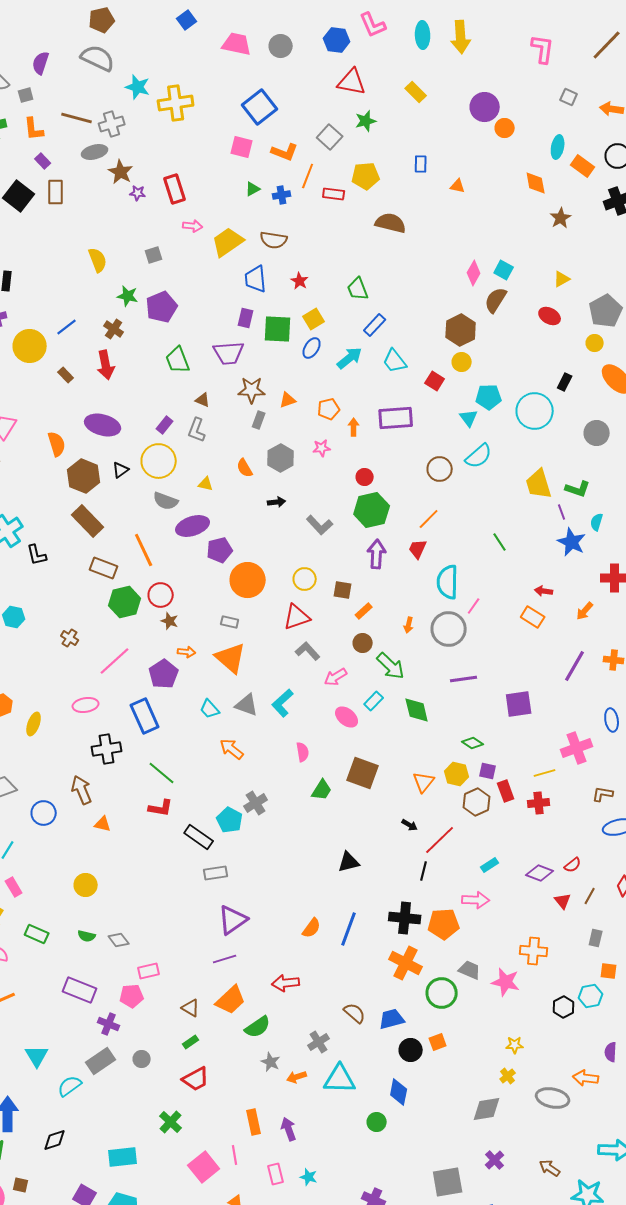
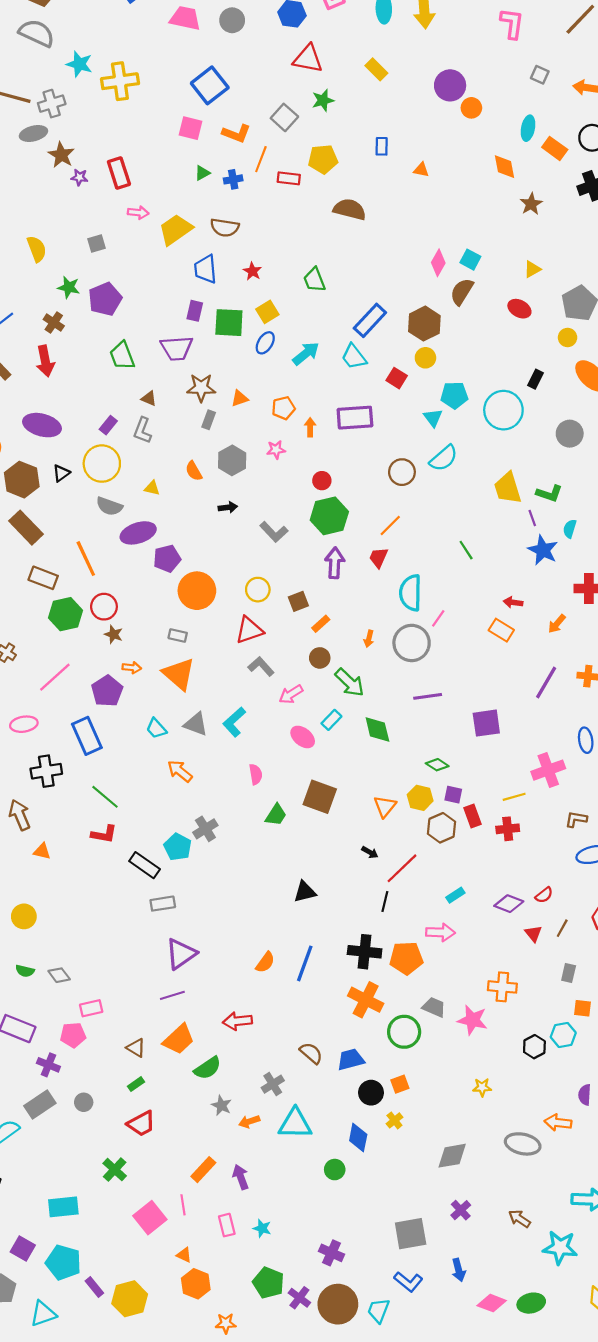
blue rectangle: (375, 325) -> (370, 320), moved, size x1.4
brown square: (343, 590) -> (298, 601), turned -30
yellow cross: (508, 1076) -> (394, 1120), moved
orange rectangle: (254, 1122) -> (203, 1170), turned 55

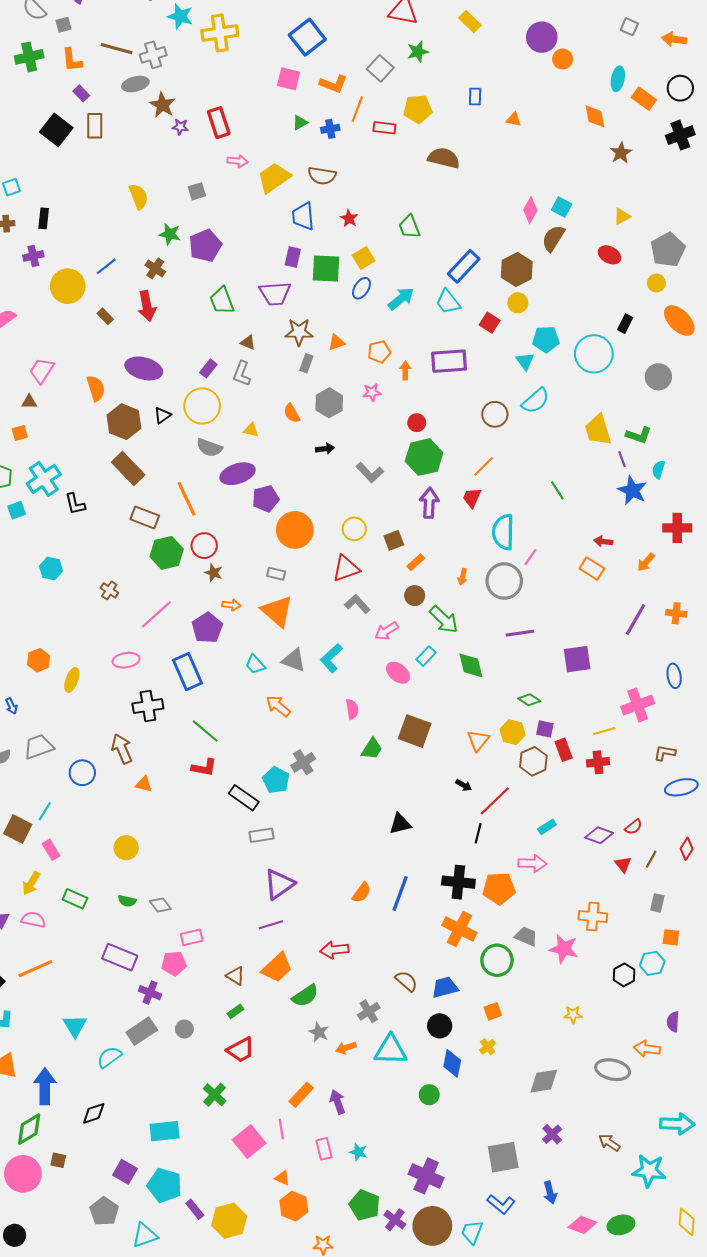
black circle: (371, 1093) -> (440, 1026), moved
purple cross: (331, 1253) -> (426, 1176), size x1.4

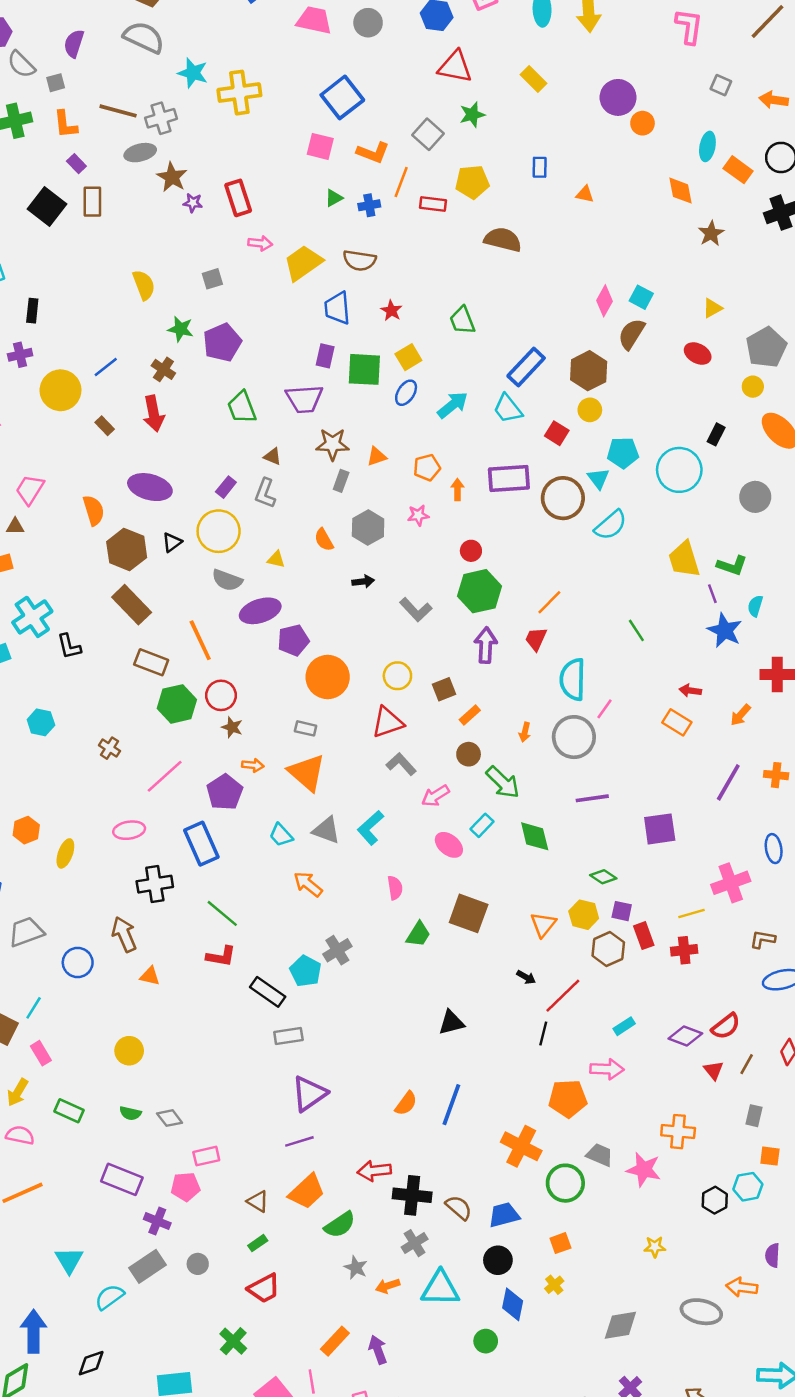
brown circle: (495, 414) -> (563, 498), moved, size x1.4
red semicircle: (633, 827) -> (726, 1026), size x1.4
black cross: (458, 882) -> (412, 1195), moved

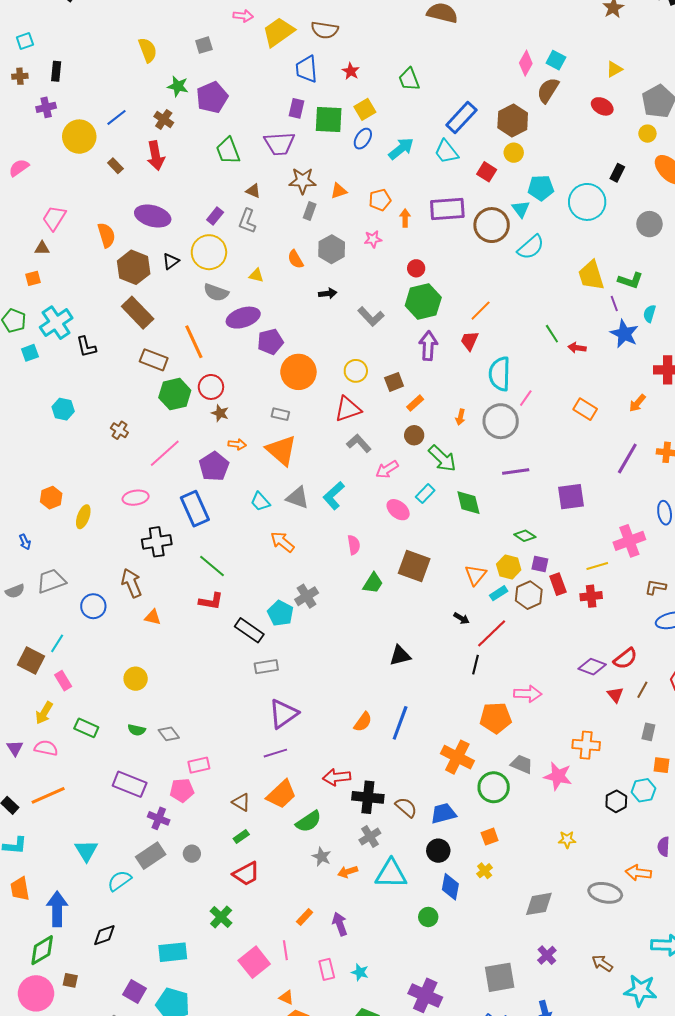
red arrow: (690, 690) -> (577, 348), moved
cyan rectangle: (624, 1026) -> (499, 593), moved
orange rectangle: (335, 1341) -> (305, 917), size x0.7

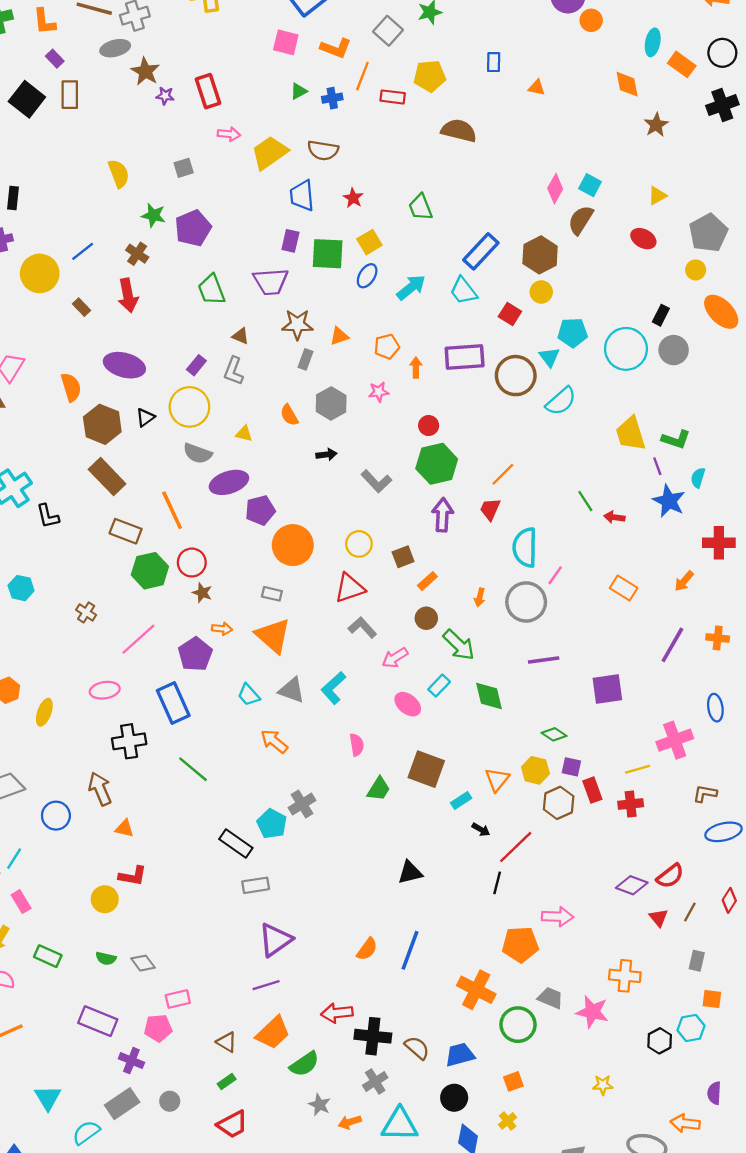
gray circle: (649, 224) -> (674, 350), moved
cyan rectangle: (499, 593) -> (461, 801), moved
red L-shape: (211, 601) -> (133, 876), moved

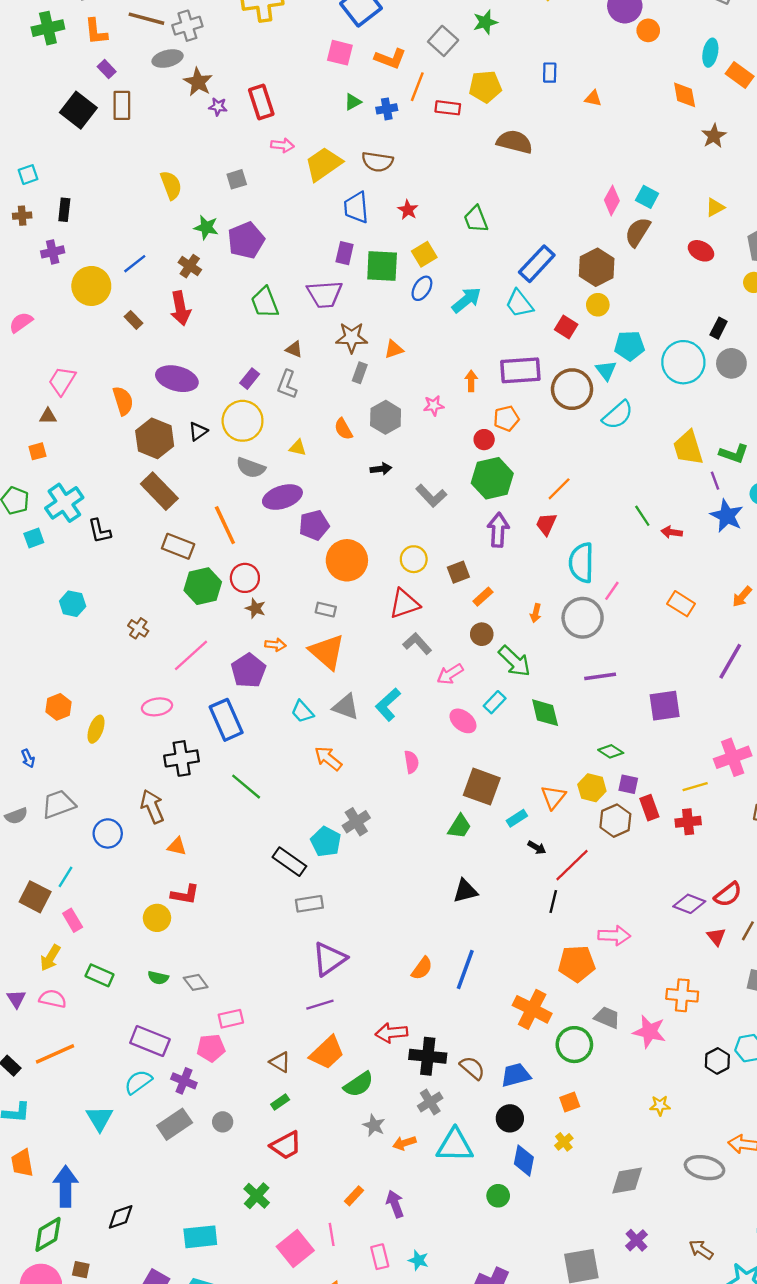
orange pentagon: (387, 347) -> (506, 418), moved
green trapezoid: (379, 789) -> (459, 826), moved
cyan semicircle: (86, 1133) -> (138, 1082), moved

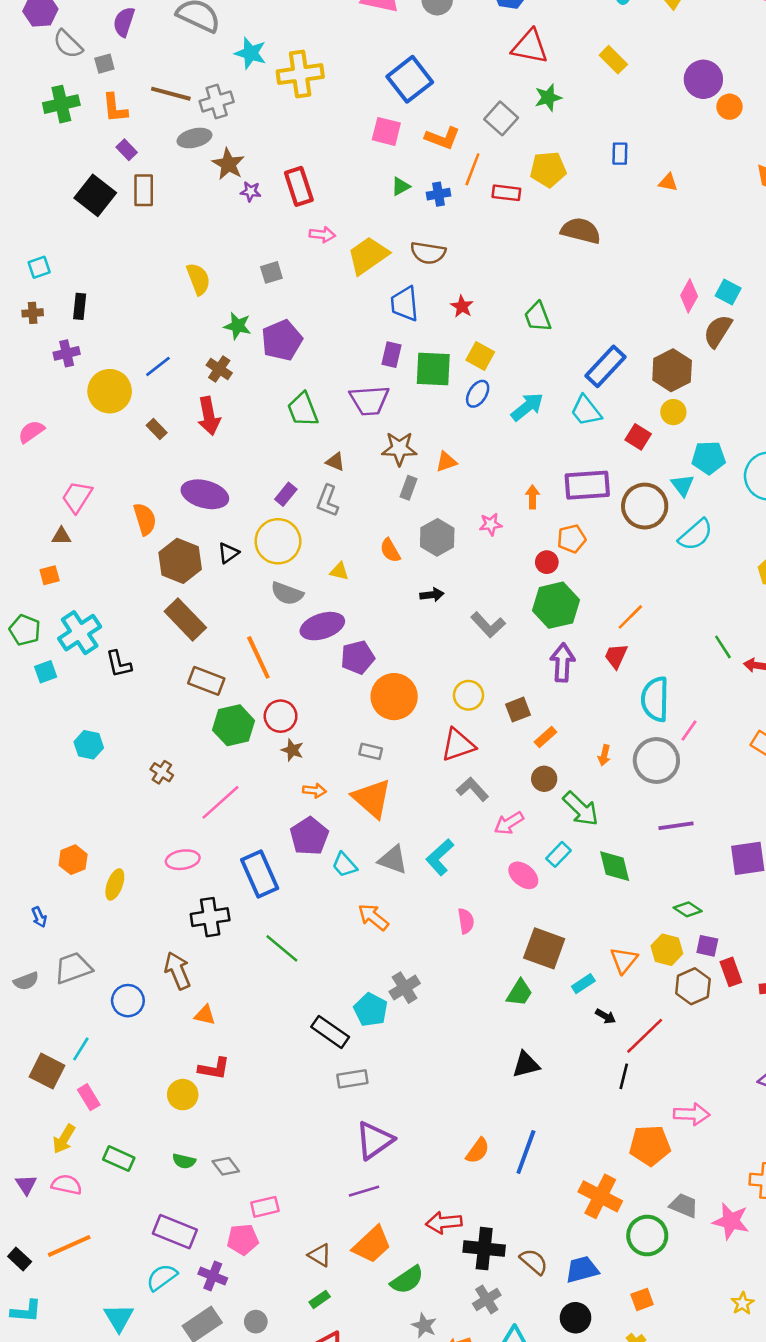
yellow square: (424, 254) -> (480, 356), turned -30
purple pentagon: (248, 671) -> (309, 836), moved
yellow star: (660, 1105) -> (743, 1303), turned -30

